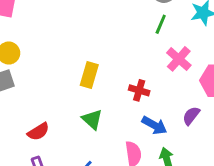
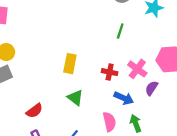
green line: (161, 24) -> (120, 31), moved
pink cross: (179, 59) -> (137, 69), moved

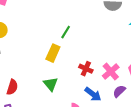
green line: (120, 31) -> (66, 32), moved
red semicircle: (34, 111) -> (12, 87), turned -49

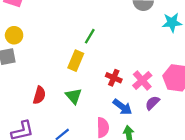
red semicircle: (12, 87) -> (39, 95), moved

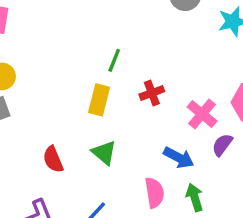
red cross: (114, 78) -> (152, 93), moved, turned -35
red semicircle: (39, 95) -> (53, 159), turned 150

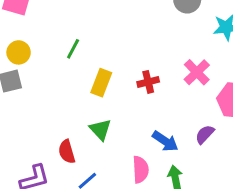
green line: (114, 60) -> (73, 49), moved
pink cross: (202, 114) -> (197, 72), moved
red semicircle: (53, 159) -> (67, 152), moved

